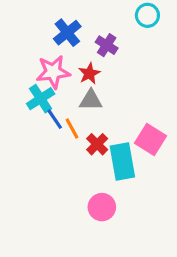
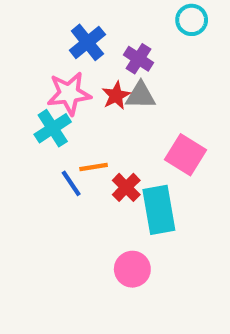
gray triangle: (91, 100) -> (141, 96), moved
blue line: (55, 119) -> (71, 183), moved
orange line: (72, 128) -> (94, 167), turned -70
pink square: (151, 140) -> (185, 155), moved

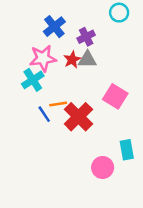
purple cross: (138, 59) -> (86, 37), turned 30
red cross: (126, 187) -> (78, 117), size x1.6
cyan rectangle: (159, 210) -> (127, 150), moved, size x0.7
pink circle: (132, 269) -> (103, 167), moved

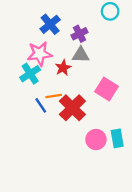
red star: (72, 60) -> (63, 68), moved
pink circle: (103, 167) -> (96, 140), moved

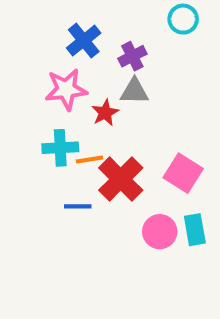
cyan cross: (30, 74) -> (60, 148), moved, turned 30
pink square: (107, 89) -> (183, 173), moved
blue line: (41, 105) -> (78, 206), moved, turned -56

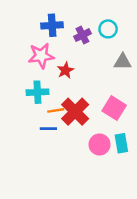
cyan circle: (183, 19) -> (108, 29), moved
blue cross: (84, 41) -> (52, 25), turned 35
gray triangle: (134, 91) -> (123, 62), moved
orange line: (90, 160) -> (56, 110), moved

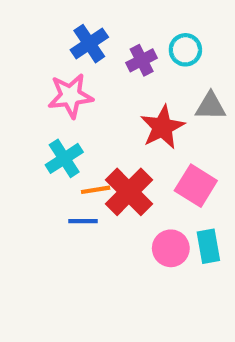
blue cross: (52, 25) -> (89, 44), turned -30
red star: (65, 70) -> (162, 127), moved, size x1.5
cyan cross: (37, 92) -> (64, 158), turned -30

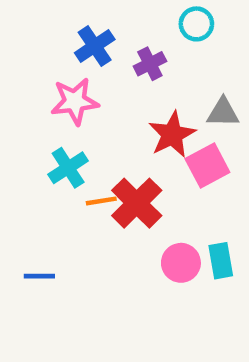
cyan circle: (185, 50) -> (196, 24), moved
pink square: (196, 186) -> (207, 166), moved, turned 30
blue line: (83, 221) -> (39, 276), moved

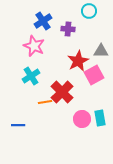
purple cross: (150, 64) -> (68, 29), turned 32
pink star: (75, 101) -> (34, 46), turned 30
orange line: (101, 201) -> (45, 102), moved

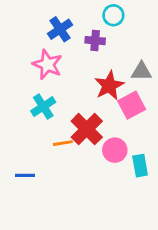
cyan circle: (89, 11) -> (113, 15), moved
pink circle: (82, 119) -> (115, 150), moved

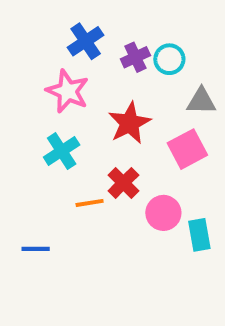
cyan circle: (113, 15) -> (169, 59), moved
purple cross: (95, 41) -> (135, 57), turned -30
red star: (109, 86) -> (129, 123), moved
red cross: (87, 129) -> (123, 183), size x0.7

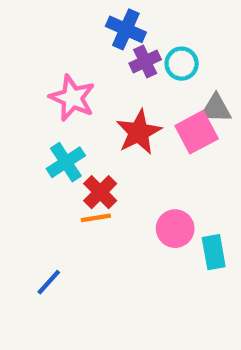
blue cross: (86, 41) -> (126, 29), moved, turned -32
pink square: (187, 149) -> (197, 132), moved
red cross: (123, 183) -> (100, 192), moved
blue line: (36, 249) -> (49, 282), moved, turned -48

